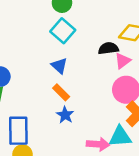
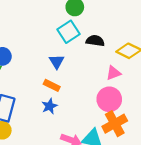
black semicircle: (108, 48) -> (95, 41), moved
orange rectangle: (61, 92) -> (52, 85), turned -35

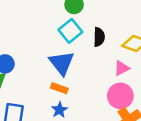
black semicircle: (95, 41) -> (99, 37), turned 90
blue triangle: (57, 62) -> (62, 63), size x1.6

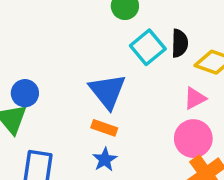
cyan square: (70, 31) -> (148, 47), moved
black semicircle: (99, 37) -> (180, 43), moved

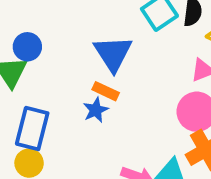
blue star: (105, 160) -> (96, 110), moved

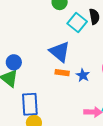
blue star: (96, 110) -> (83, 75), moved

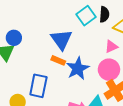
blue star: (83, 75) -> (78, 68), size x1.6
blue rectangle: (30, 104) -> (38, 86), moved

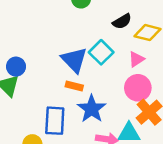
black semicircle: (104, 14) -> (122, 21), turned 63
cyan square: (86, 16) -> (101, 52), moved
blue star: (78, 68) -> (92, 109), moved

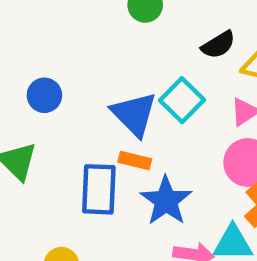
blue circle: (16, 67) -> (44, 95), moved
blue rectangle: (55, 121) -> (99, 189), moved

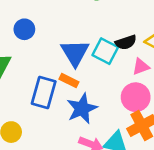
black semicircle: (218, 45) -> (126, 42), moved
cyan square: (182, 100) -> (105, 51), turned -30

